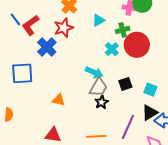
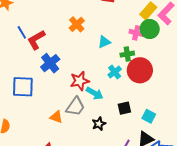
red star: (64, 28) -> (80, 81), moved
gray trapezoid: (98, 87) -> (75, 107), moved

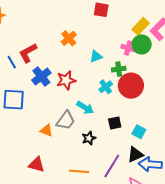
blue line: (22, 32) -> (12, 62), moved
red star: (80, 81) -> (66, 80), moved

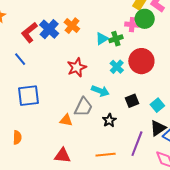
red L-shape: (28, 53) -> (29, 32), moved
green cross: (119, 69) -> (116, 39), moved
blue cross: (41, 77) -> (49, 29), moved
cyan square: (139, 132) -> (157, 105), turned 32

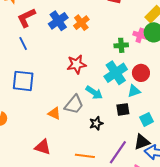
red L-shape: (29, 32) -> (26, 18), moved
cyan triangle: (102, 39) -> (134, 91), moved
red circle: (141, 61) -> (141, 73), size x0.7
cyan cross: (117, 67) -> (116, 73), size x1.6

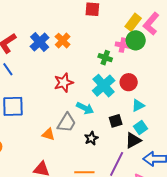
green cross: (121, 45) -> (105, 58), turned 32
cyan triangle: (134, 91) -> (138, 105), moved
black triangle: (142, 142) -> (133, 140), moved

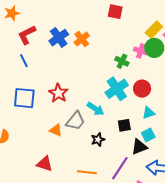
red star: (64, 83) -> (58, 93), moved, turned -30

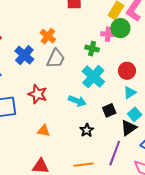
blue cross: (59, 38) -> (24, 55), moved
red circle: (142, 89) -> (127, 71), moved
gray trapezoid: (75, 121) -> (56, 59), moved

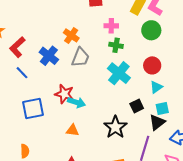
green circle: (120, 28) -> (151, 30), moved
pink cross: (108, 34) -> (111, 26), moved
cyan arrow: (77, 101) -> (77, 102), moved
cyan square: (135, 114) -> (162, 108), turned 32
black star: (87, 130) -> (115, 127), size x1.6

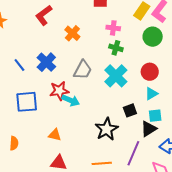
red L-shape: (17, 47) -> (44, 15), moved
blue cross: (49, 56) -> (46, 62), moved
gray trapezoid: (80, 57) -> (83, 70), moved
red star: (64, 94) -> (59, 91), turned -30
orange triangle: (72, 130) -> (55, 135), moved

